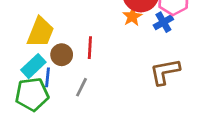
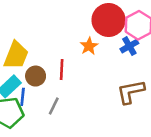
orange star: (132, 17) -> (89, 46), moved

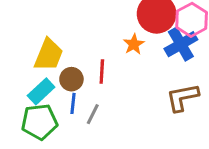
blue cross: (129, 46) -> (181, 44), size x1.5
blue line: (23, 97) -> (73, 103), moved

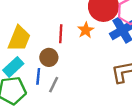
red line: (102, 72) -> (61, 34), moved
brown circle: (71, 79) -> (49, 57), moved

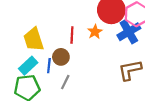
yellow trapezoid: (19, 38) -> (34, 39), turned 140
blue line: (38, 76) -> (49, 66), moved

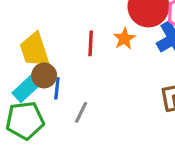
brown circle: (61, 57) -> (44, 75), moved

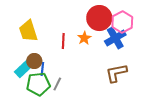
yellow trapezoid: (35, 50) -> (28, 31), moved
green pentagon: (25, 120) -> (38, 84), moved

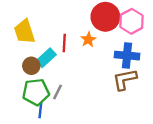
blue cross: (115, 38) -> (127, 56), moved, turned 35
cyan rectangle: (23, 69) -> (46, 58), moved
blue line: (42, 69) -> (40, 110), moved

